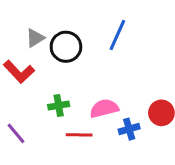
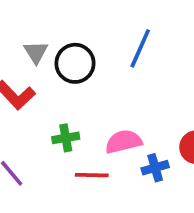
gray triangle: (35, 38) -> (36, 52), turned -30

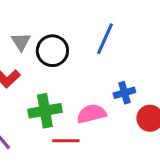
green cross: (66, 138) -> (45, 111), size x1.5
blue cross: (155, 168) -> (124, 93), moved

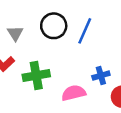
black circle: (52, 51) -> (54, 26), moved
green cross: (45, 111) -> (36, 76), moved

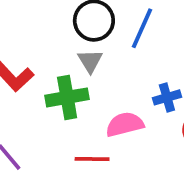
gray triangle: (15, 33) -> (90, 61), moved

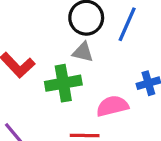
gray triangle: (90, 61) -> (83, 52), turned -45

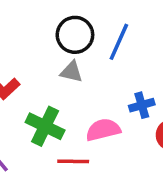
green cross: (63, 83) -> (45, 126), moved, turned 36

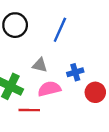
black circle: (75, 35) -> (15, 25), moved
gray triangle: (71, 72) -> (40, 65), moved

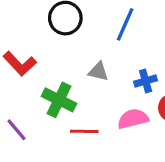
pink semicircle: (49, 89) -> (133, 119), moved

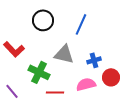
gray triangle: (98, 72) -> (64, 54), size x1.5

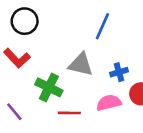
black circle: (43, 20) -> (25, 21), moved

